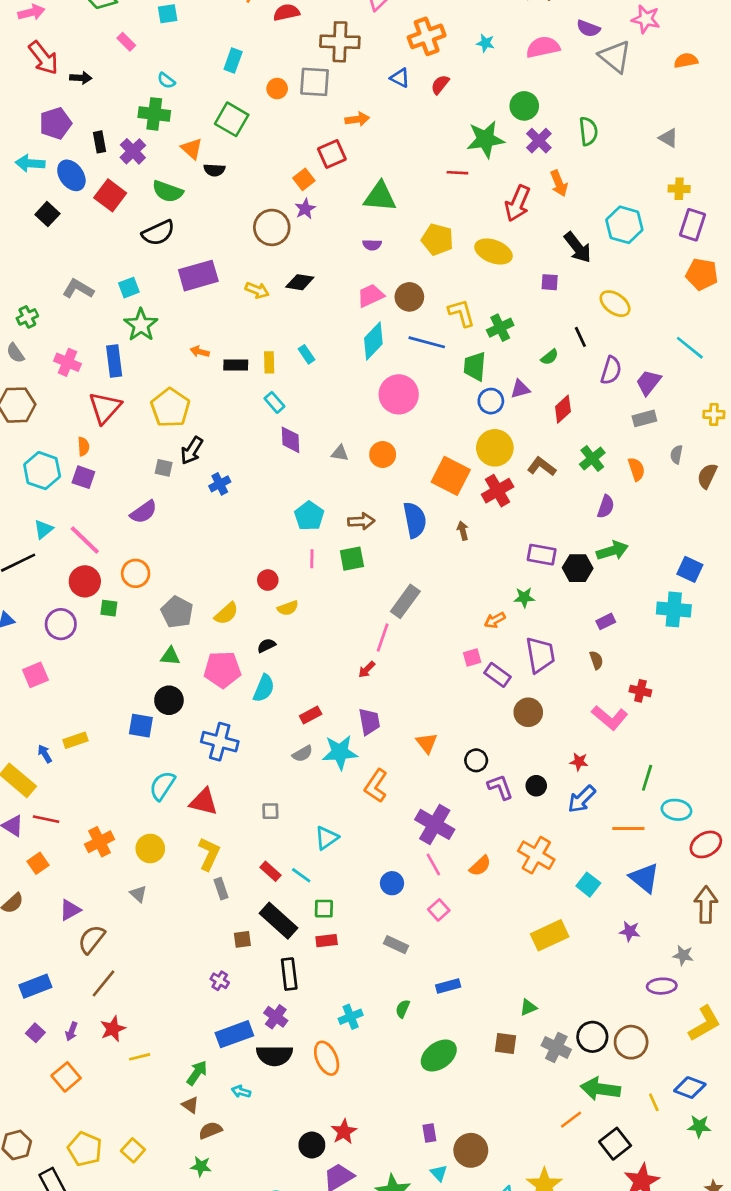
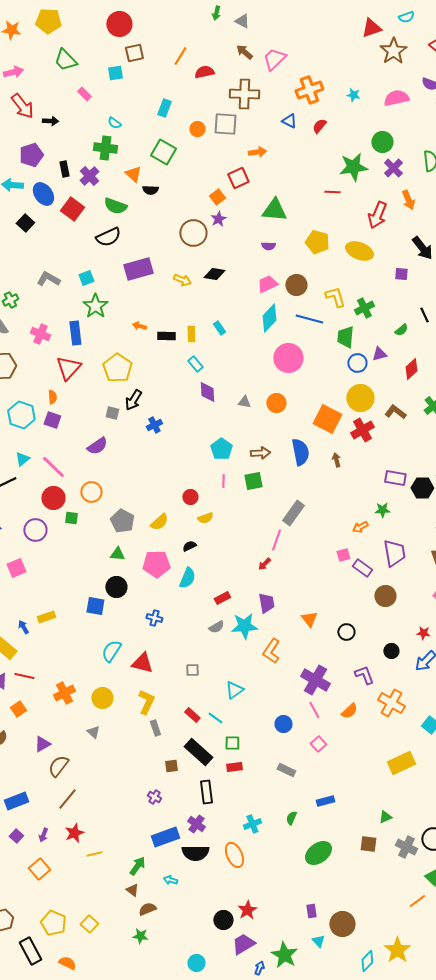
blue cross: (220, 742) -> (154, 618), size x0.6
purple L-shape: (500, 787) -> (364, 675), moved

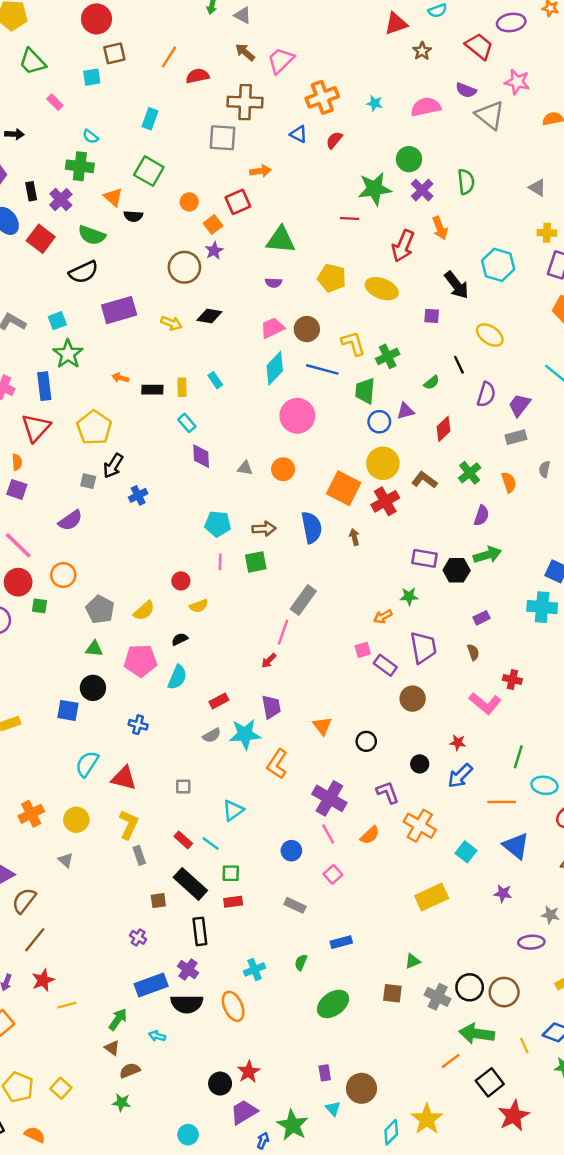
brown star: (393, 51) -> (422, 51), size x0.6
orange circle: (197, 129) -> (189, 202), moved
cyan pentagon: (221, 449) -> (218, 524), turned -30

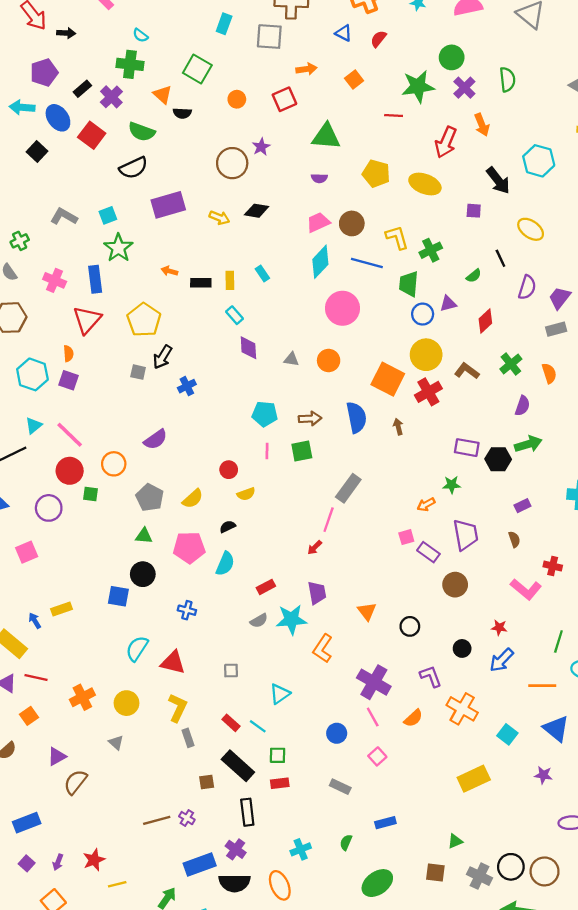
cyan rectangle: (150, 119) -> (224, 24), moved
black rectangle: (31, 191) -> (82, 89), turned 60
orange square: (213, 224) -> (354, 79), moved
purple semicircle: (70, 520) -> (156, 439), moved
brown line: (35, 940) -> (157, 820), moved, turned 36

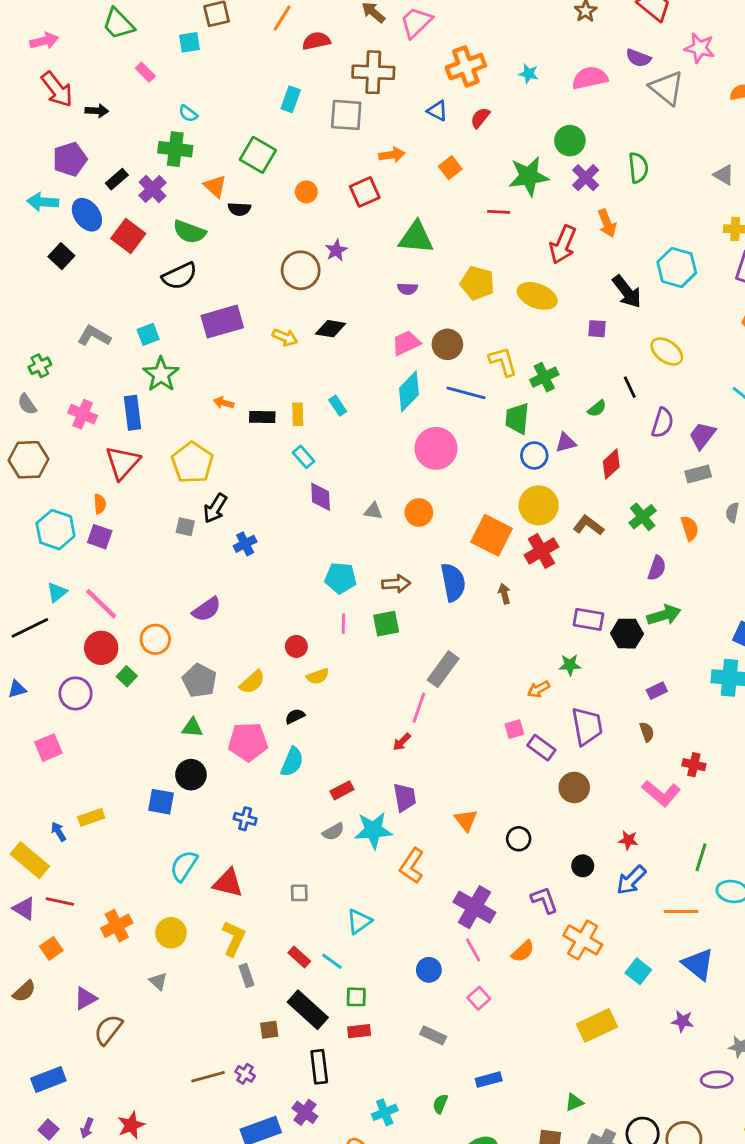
green square: (91, 494) -> (127, 676), turned 35

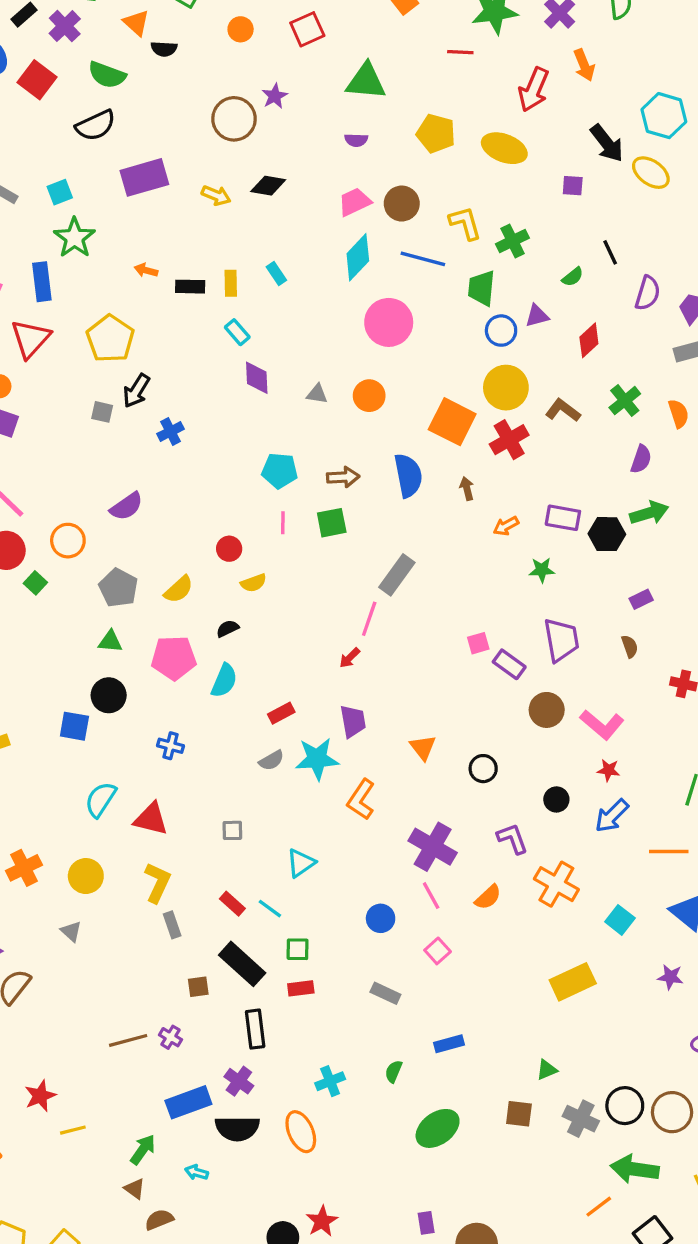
yellow ellipse: (667, 351) -> (651, 173), moved
orange arrow: (539, 689) -> (506, 526), moved
pink L-shape: (661, 793) -> (602, 725), moved

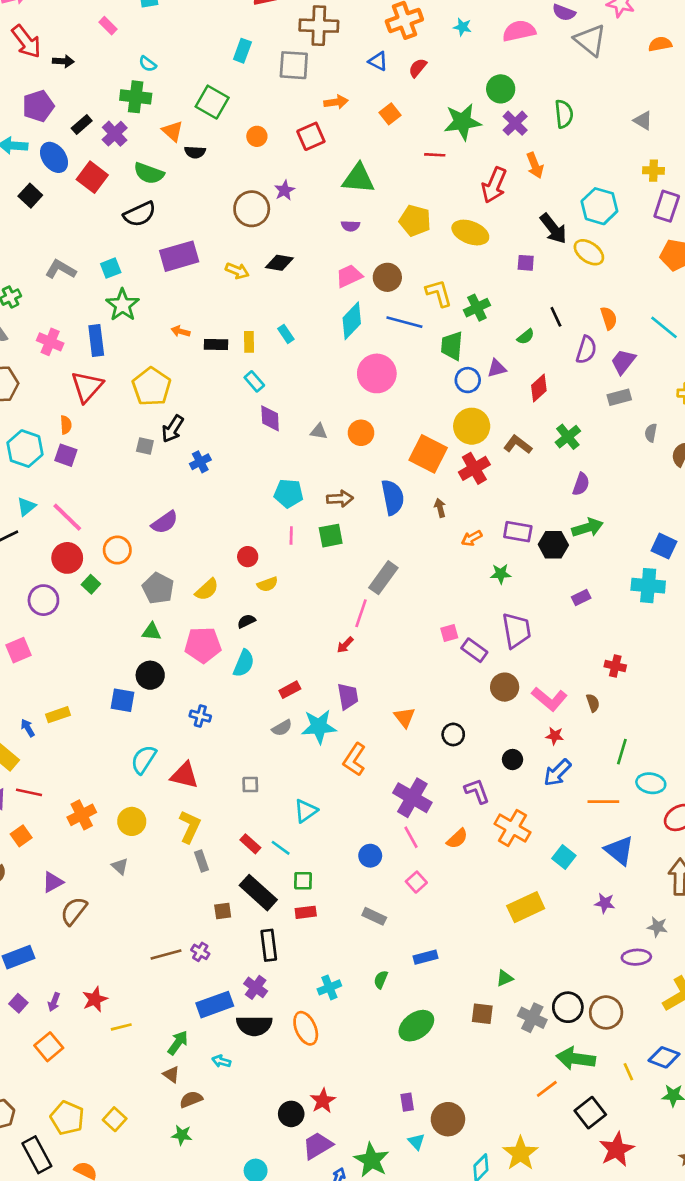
orange semicircle: (679, 414) -> (609, 318), moved
brown semicircle: (630, 646) -> (593, 703), moved

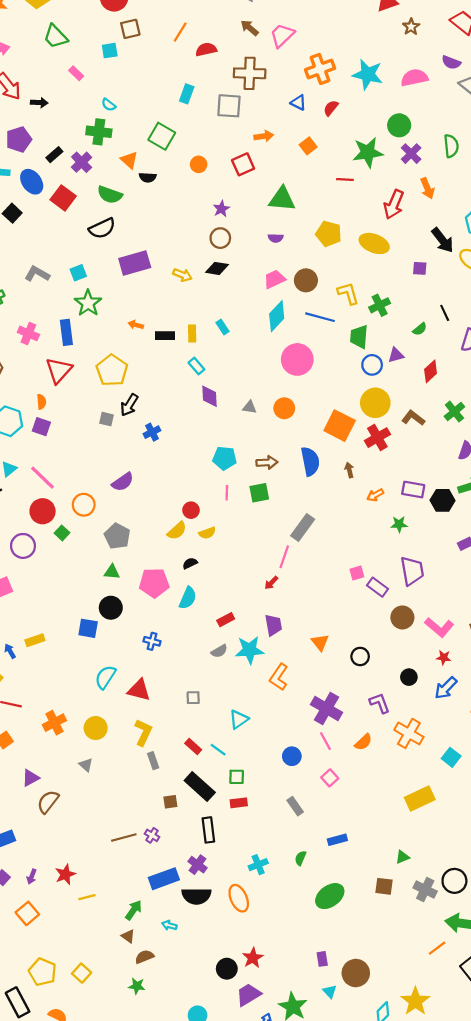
cyan star: (462, 27) -> (368, 74), size x2.0
brown circle: (252, 209) -> (220, 238), moved, size x0.7
yellow semicircle: (207, 590) -> (177, 531), moved
gray rectangle: (374, 916) -> (295, 806), turned 30

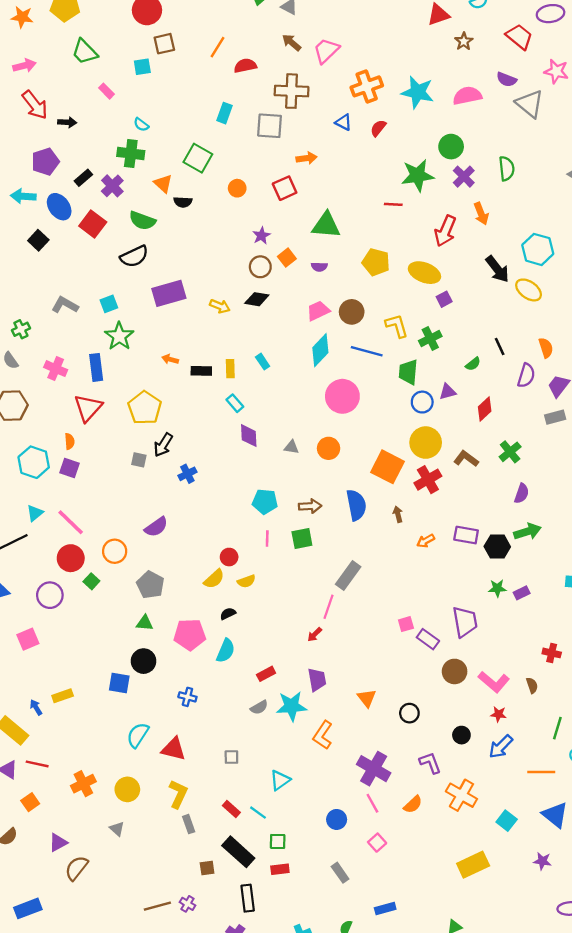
orange square: (308, 146) -> (287, 258), moved
purple square: (420, 268) -> (444, 299), moved, turned -32
green star: (399, 524) -> (497, 588), moved

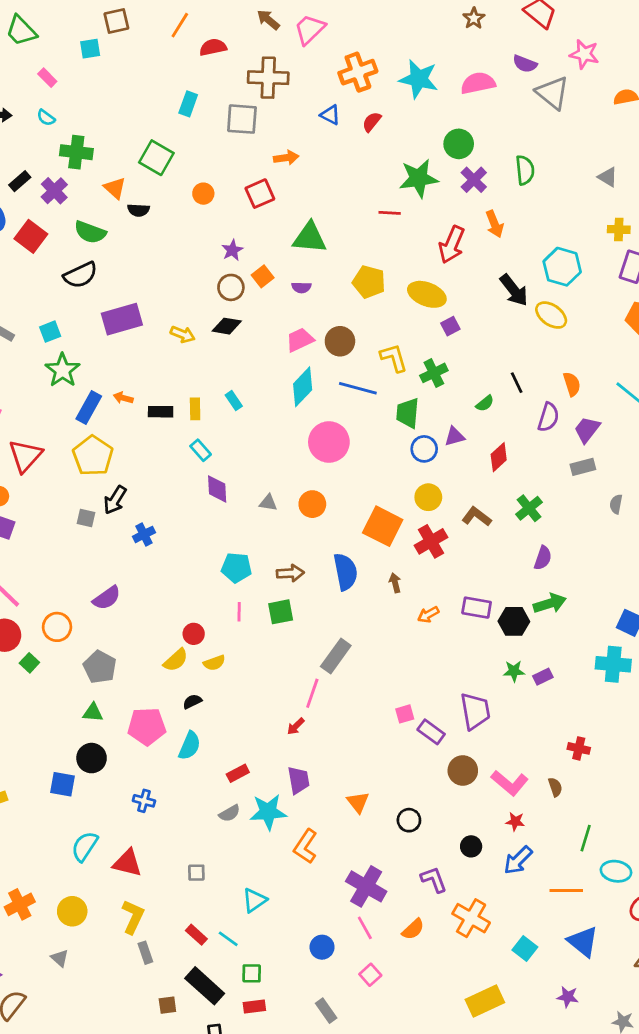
cyan semicircle: (141, 125) -> (46, 118), moved
blue rectangle: (96, 367) -> (89, 407), moved, turned 36
yellow circle: (426, 443) -> (428, 497), size x0.7

